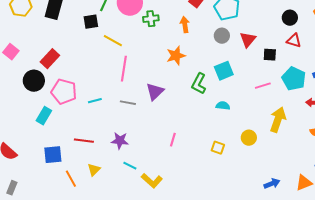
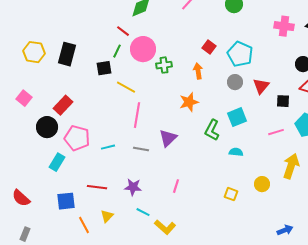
pink line: (173, 140) -> (176, 186), moved

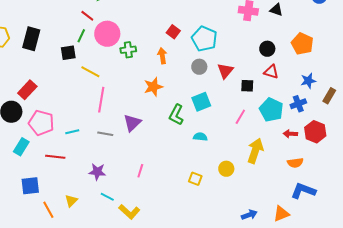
pink line: (276, 132) -> (240, 117), turned -42
red line: (97, 187) -> (55, 157), moved

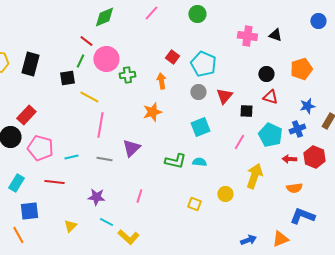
orange pentagon: (302, 44) -> (301, 69), turned 30
green L-shape: (176, 115) -> (175, 161), moved, turned -105
cyan rectangle: (21, 147) -> (16, 183), moved
orange line: (48, 210) -> (18, 235), moved

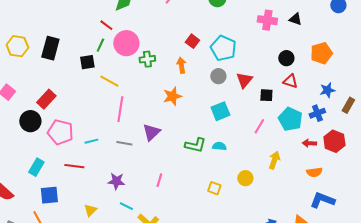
yellow arrow: (254, 176) -> (274, 160), size x0.7

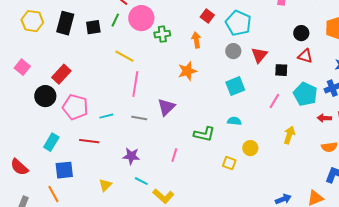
black square: (87, 62) -> (93, 27), moved
green L-shape: (195, 145) -> (204, 134), moved
yellow circle: (245, 178) -> (250, 148), moved

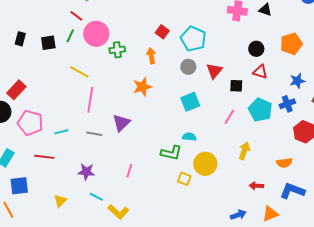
black rectangle: (65, 23) -> (20, 39), size x0.6
red arrow: (324, 118) -> (256, 186), moved
green L-shape: (204, 134) -> (171, 153), moved
yellow circle: (250, 148) -> (205, 164), size x1.5

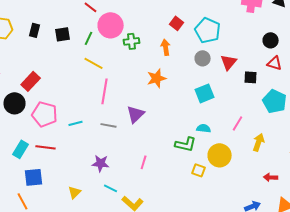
green line: (70, 36) -> (89, 38), moved
pink line: (229, 117) -> (238, 123), moved
red line: (44, 157) -> (46, 147), moved

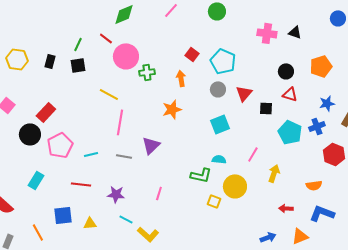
green line: (89, 38) -> (78, 44), moved
pink pentagon: (45, 114) -> (60, 145), turned 30
red line: (46, 147) -> (81, 184), moved
blue square: (34, 177) -> (63, 215), moved
yellow triangle: (75, 192) -> (90, 223), turned 40

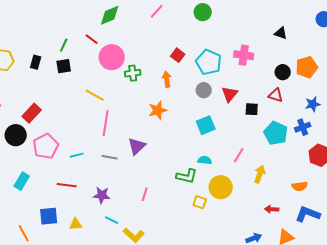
pink cross: (267, 33) -> (244, 55), moved
black circle: (286, 71) -> (283, 72), moved

